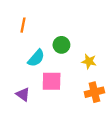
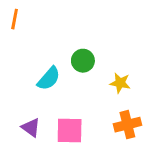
orange line: (23, 25) -> (15, 19), moved
pink square: (52, 81) -> (70, 130), moved

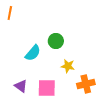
yellow star: (120, 83) -> (68, 66), moved

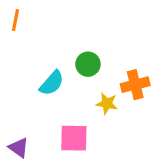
orange cross: (86, 84) -> (135, 85), moved
purple triangle: (21, 86) -> (19, 148), moved

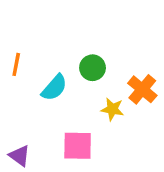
orange line: (16, 20) -> (16, 64), moved
orange cross: (135, 85) -> (142, 89), turned -36

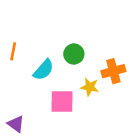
orange cross: (142, 89) -> (113, 71), turned 35
pink square: (78, 146) -> (62, 101), moved

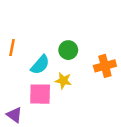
yellow star: (90, 87) -> (63, 81), moved
pink square: (62, 101) -> (40, 94), moved

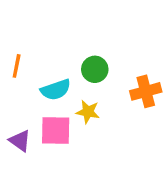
cyan semicircle: (40, 65) -> (56, 90), turned 30
purple triangle: (14, 115) -> (20, 141), moved

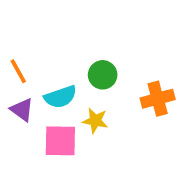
orange line: (17, 66) -> (18, 71), turned -40
purple triangle: (20, 141) -> (22, 110), moved

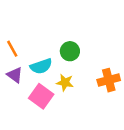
orange cross: (158, 99) -> (109, 80), moved
pink square: (60, 141) -> (41, 96), turned 35

